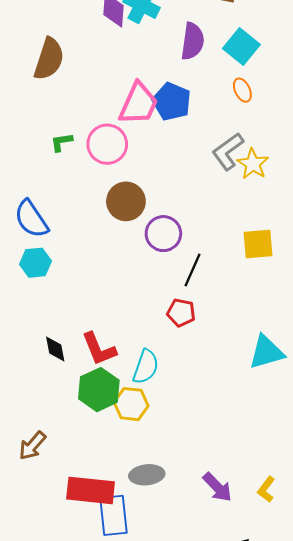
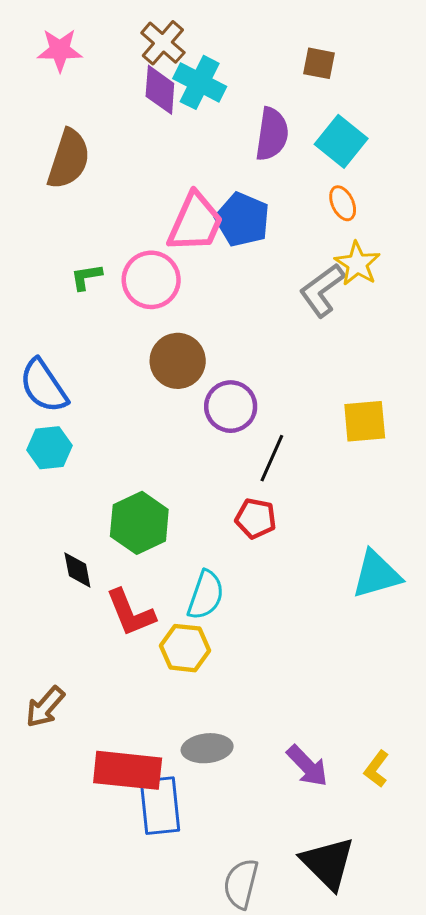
yellow star: (253, 164) -> (357, 264), moved
red L-shape: (99, 349) -> (131, 613), moved
green hexagon: (99, 390) -> (139, 523), moved

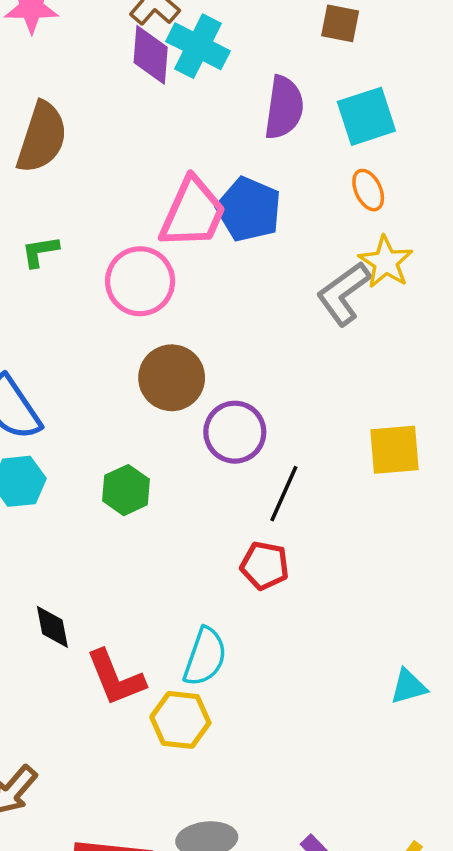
cyan square: (341, 141) -> (366, 116), turned 33
green L-shape: (86, 277) -> (40, 251), moved
green hexagon: (139, 523) -> (126, 490), moved, size x0.7
cyan triangle: (376, 574) -> (409, 687), moved, size x0.6

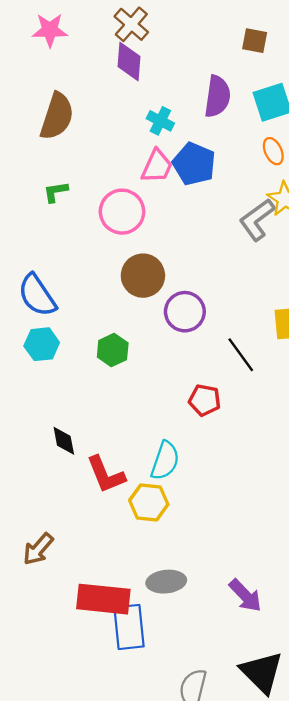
cyan cross: (198, 46) -> (160, 121), moved, size x0.7
pink trapezoid: (193, 213) -> (157, 166), size x0.7
black line: (284, 494) -> (241, 355), moved, turned -60

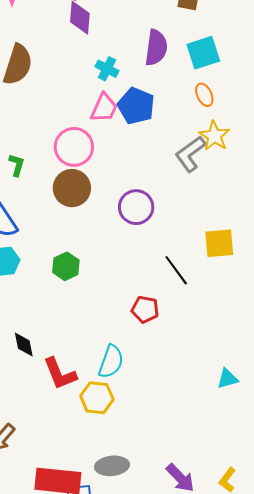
green L-shape: (56, 192) -> (17, 165), moved, turned 115
brown circle: (143, 276) -> (72, 188), moved
purple circle: (185, 312) -> (136, 207), moved

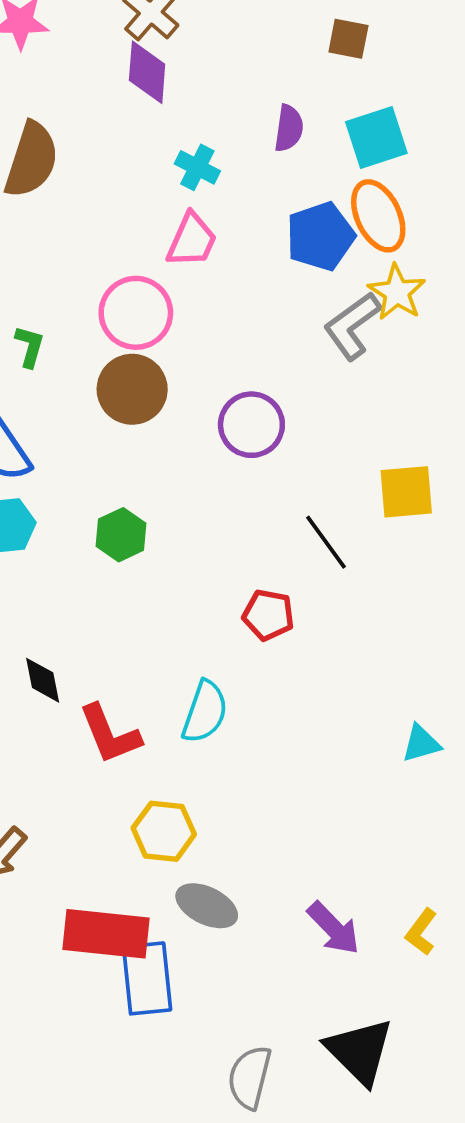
purple semicircle: (156, 48) -> (289, 128), size x0.7
orange ellipse: (204, 95) -> (378, 216), size x1.6
blue pentagon: (136, 106) -> (320, 236), moved, turned 30
yellow hexagon: (97, 398) -> (164, 831), moved
gray ellipse: (112, 466) -> (207, 906), turned 32

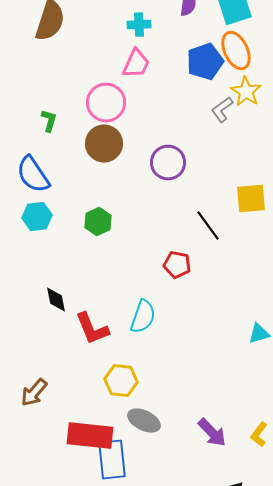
cyan cross: (197, 167) -> (139, 25), turned -30
gray L-shape: (352, 326) -> (222, 110), size x0.7

